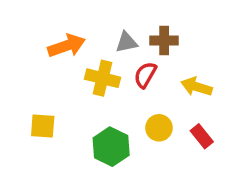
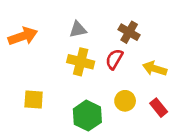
brown cross: (164, 41) -> (129, 32), turned 30
gray triangle: (126, 42) -> (78, 30), moved
orange arrow: (67, 46) -> (23, 36), moved

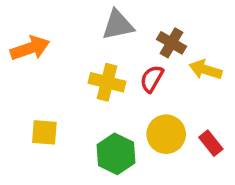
gray triangle: (78, 30) -> (118, 25), moved, size x1.4
yellow arrow: (155, 69) -> (206, 70), moved
yellow circle: (125, 101) -> (166, 134), size x1.4

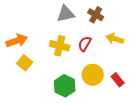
brown cross: (172, 43) -> (96, 15), moved
orange arrow: (30, 48) -> (17, 41), moved
yellow square: (44, 132) -> (25, 63), moved, turned 35

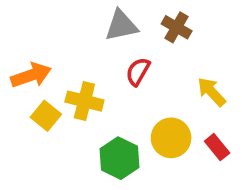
yellow arrow: (115, 39) -> (212, 92), moved, turned 30
red semicircle: (85, 44) -> (138, 72), moved
yellow cross: (60, 46) -> (84, 101), moved

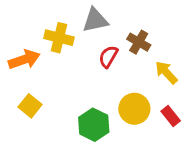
brown cross: (177, 27) -> (139, 42), moved
yellow cross: (84, 101) -> (59, 38), moved
yellow square: (46, 116) -> (30, 106), moved

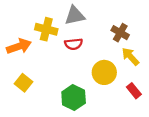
brown cross: (139, 42) -> (120, 33), moved
red semicircle: (108, 57) -> (74, 44), moved, turned -126
yellow circle: (134, 109) -> (104, 72), moved

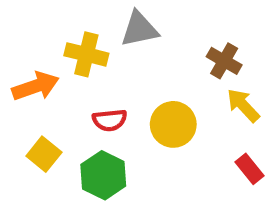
red semicircle: (74, 44) -> (110, 120), moved
yellow circle: (104, 72) -> (173, 124), moved
green hexagon: (74, 97) -> (103, 175), moved

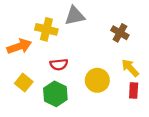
yellow arrow: (243, 105) -> (130, 68), moved
yellow circle: (173, 124) -> (97, 80), moved
red rectangle: (250, 169) -> (134, 90), turned 42

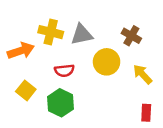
gray triangle: (75, 16) -> (82, 35), moved
yellow circle: (97, 80) -> (107, 62), moved
red rectangle: (134, 90) -> (146, 113), moved

